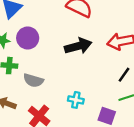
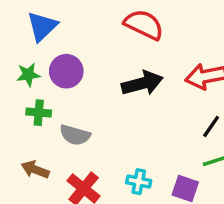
cyan cross: (76, 100) -> (139, 182), moved

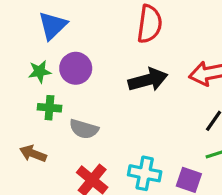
red semicircle: (144, 25) -> (150, 24), turned 72
brown arrow: (35, 170) -> (33, 154), moved
cyan cross: (139, 182) -> (145, 173), size x1.4

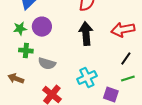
black arrow: (148, 80) -> (86, 34), turned -80
cyan cross: (145, 173) -> (87, 78), moved, turned -36

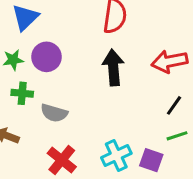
cyan cross: (87, 78) -> (116, 156), moved

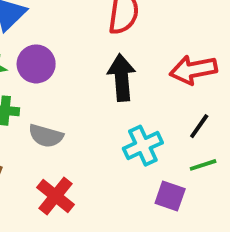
cyan cross: (116, 156) -> (143, 146), moved

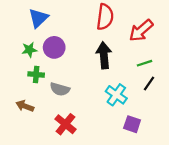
red arrow: (193, 70) -> (141, 30), moved, turned -30
cyan cross: (143, 146) -> (116, 95), turned -30
green line: (203, 165) -> (144, 63), moved

